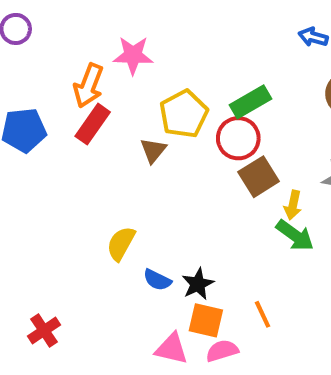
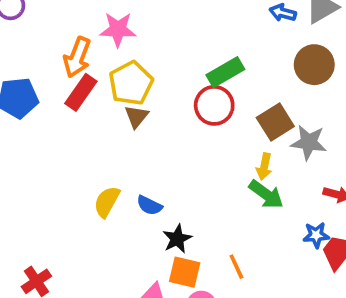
yellow pentagon: (184, 114) -> (131, 83), moved
brown square: (259, 177) -> (275, 122), moved
blue semicircle: (157, 280) -> (149, 205), moved

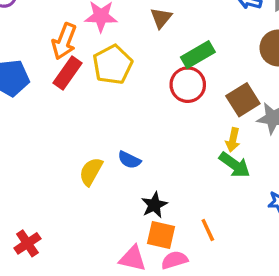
brown triangle: (136, 117) -> (161, 18), moved
blue semicircle: (149, 205) -> (129, 160), moved

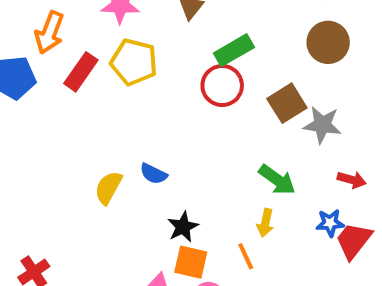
orange arrow: (64, 41) -> (49, 33), moved
yellow pentagon: (113, 65) -> (134, 62), turned -30
yellow arrow: (233, 140) -> (265, 223), moved

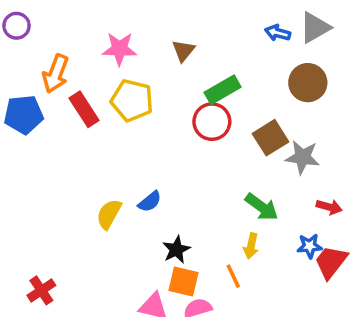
red rectangle: (81, 72) -> (84, 109), turned -68
blue semicircle: (153, 174) -> (150, 202), turned -65

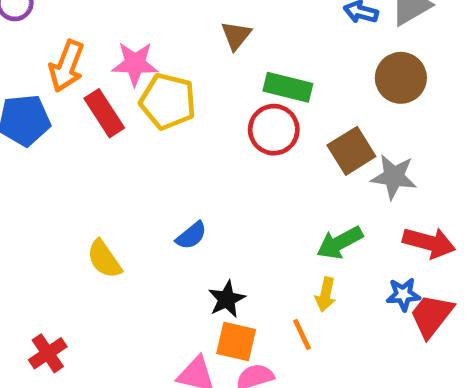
pink star: (120, 49) -> (135, 64), moved
green rectangle: (223, 90) -> (288, 87), turned 44
green arrow: (262, 207) -> (340, 243), turned 116
red arrow: (329, 207) -> (429, 243), size x1.5
yellow semicircle: (109, 214) -> (104, 259), moved, turned -64

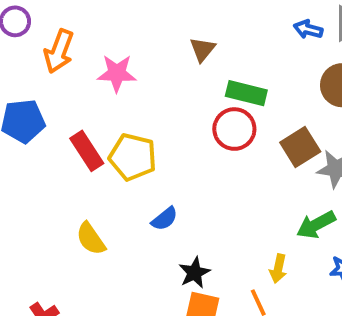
orange arrow: (67, 66) -> (59, 51), moved
yellow pentagon: (168, 101) -> (133, 157), moved
red rectangle: (104, 113) -> (87, 151), moved
green arrow: (340, 243) -> (316, 225), moved

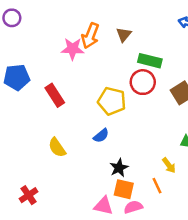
orange arrow: (59, 51) -> (90, 36), moved
yellow pentagon: (133, 157) -> (112, 101), moved
yellow arrow: (278, 269) -> (169, 165), turned -49

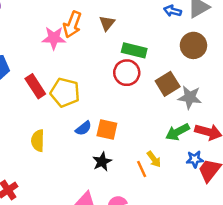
yellow pentagon: (112, 101) -> (65, 92), moved
yellow semicircle: (57, 148) -> (38, 141), turned 36
orange line: (157, 186) -> (142, 169), moved
orange square: (124, 189) -> (107, 129), moved

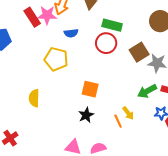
red rectangle: (35, 86) -> (32, 17), moved
blue semicircle: (83, 128) -> (71, 33), moved, turned 32

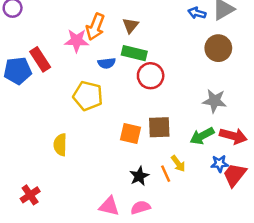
red rectangle: (32, 17) -> (40, 59), moved
green rectangle: (112, 25) -> (134, 53), moved
brown square: (139, 52) -> (159, 127), moved, turned 30
black star: (86, 115) -> (139, 176), moved

